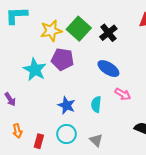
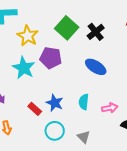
yellow star: (51, 31) -> (28, 36), moved, turned -30
pink arrow: (123, 94) -> (110, 108), moved, turned -42
red rectangle: (39, 141) -> (35, 109), moved, turned -64

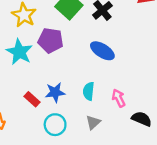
blue star: (55, 103) -> (55, 92), turned -30
pink arrow: (110, 108) -> (119, 98), turned -105
gray triangle: (84, 137) -> (93, 122), moved, turned 32

